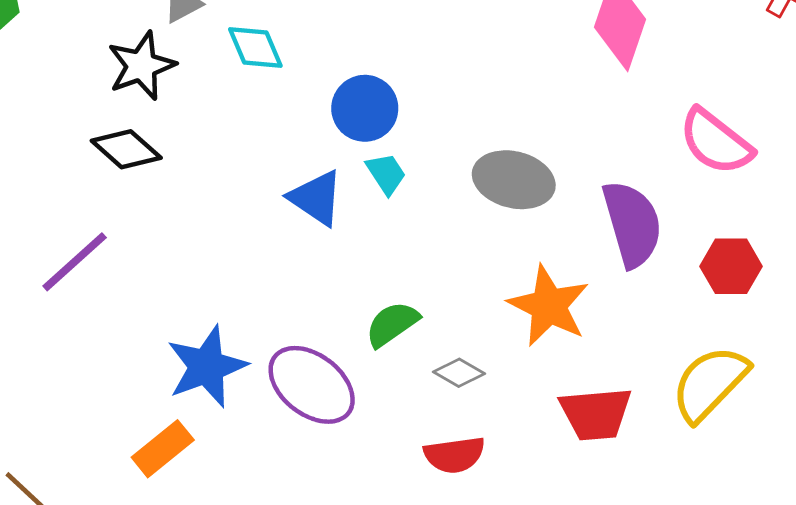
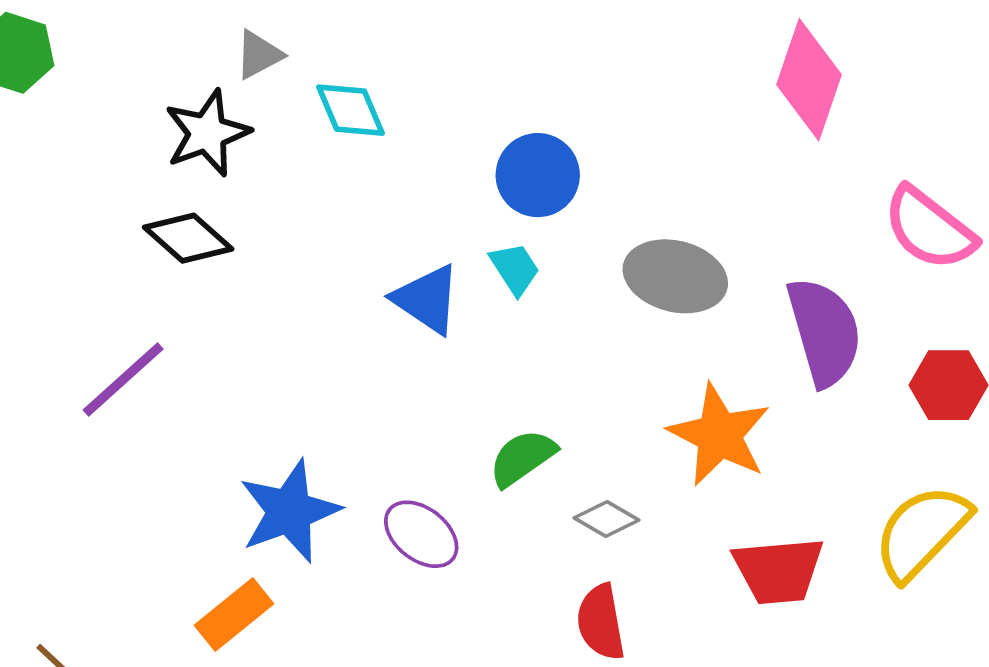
blue circle: (365, 108) -> (538, 175), moved
purple ellipse: (312, 385) -> (421, 534), size x0.7
red semicircle: (454, 455) -> (601, 622), turned 88

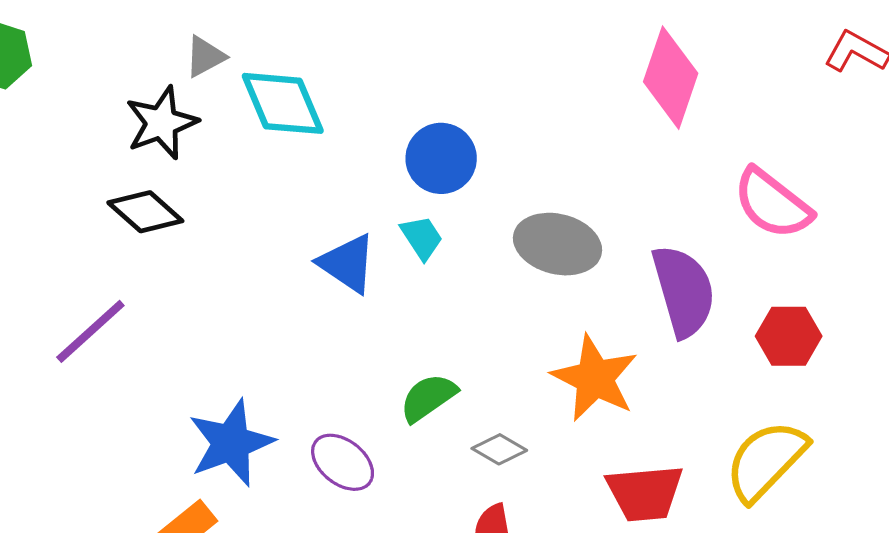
cyan diamond: (351, 110) -> (283, 103), size x1.4

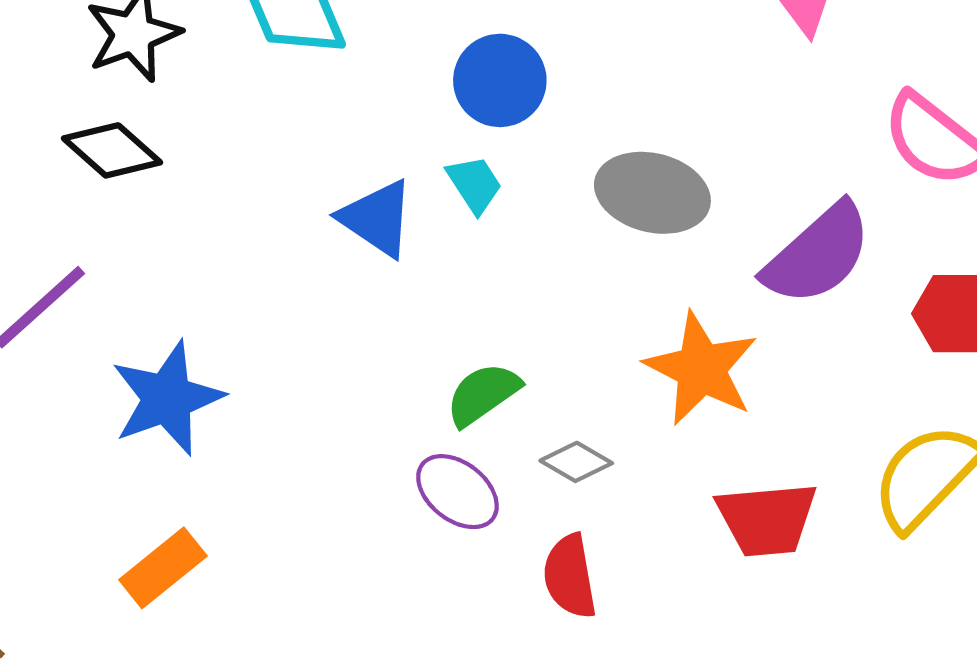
purple semicircle: (684, 291) -> (818, 254), turned 64
blue star: (231, 443) -> (167, 398), moved
purple ellipse: (343, 462) -> (457, 492), moved

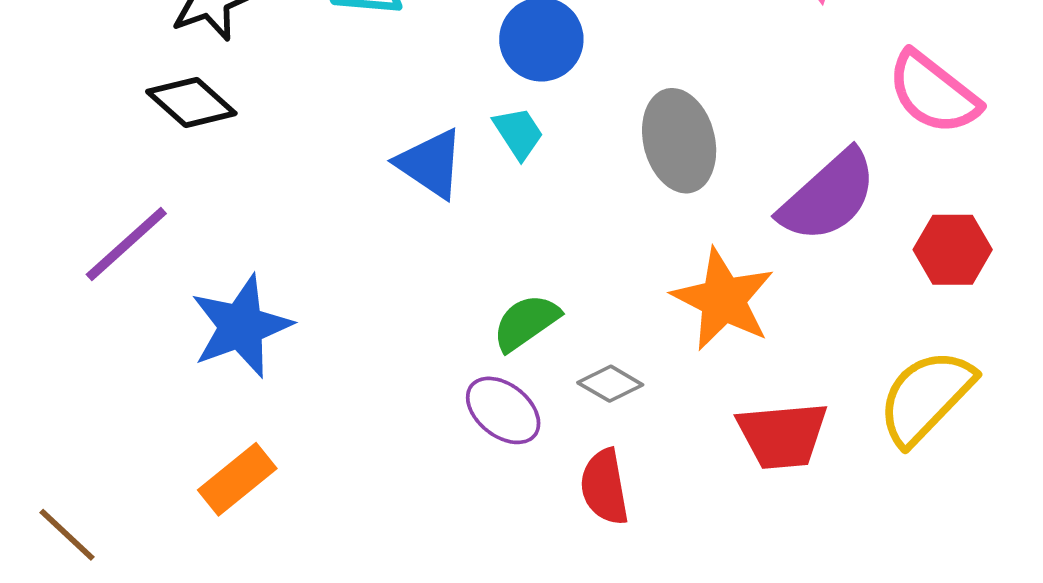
gray ellipse: (652, 193) -> (679, 141), turned 62

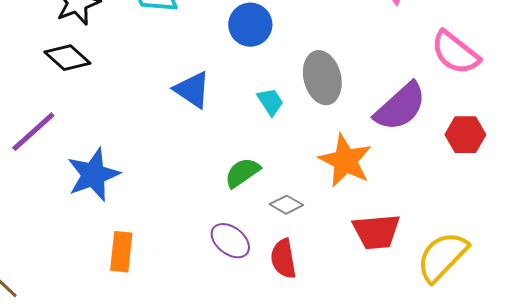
cyan trapezoid: (518, 133) -> (270, 102), moved
yellow semicircle: (926, 397) -> (442, 257), moved
purple ellipse: (503, 410) -> (230, 241), moved
orange rectangle: (237, 479) -> (121, 252), moved, turned -45

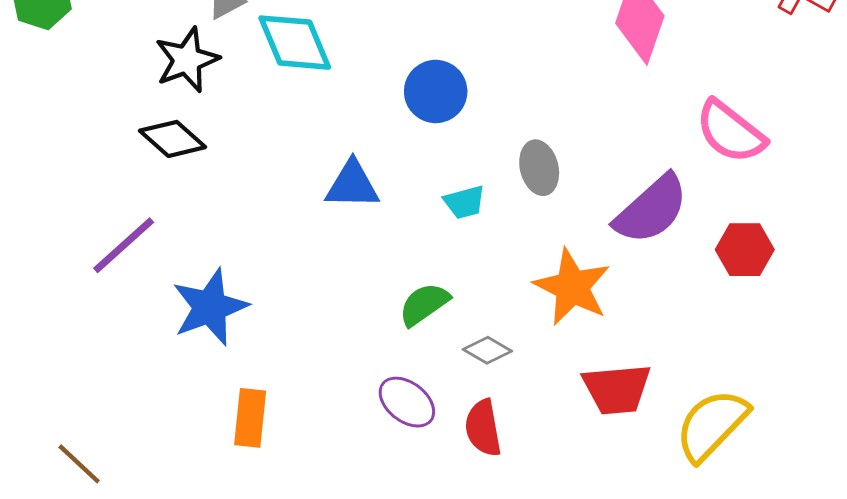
gray ellipse: (322, 78) -> (539, 168), size x0.7
blue triangle: (192, 90) -> (352, 185), turned -33
cyan trapezoid: (270, 102) -> (464, 202), turned 108

